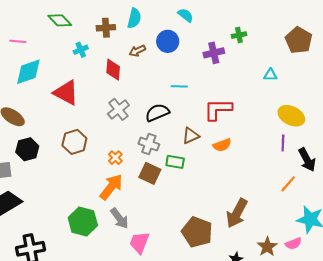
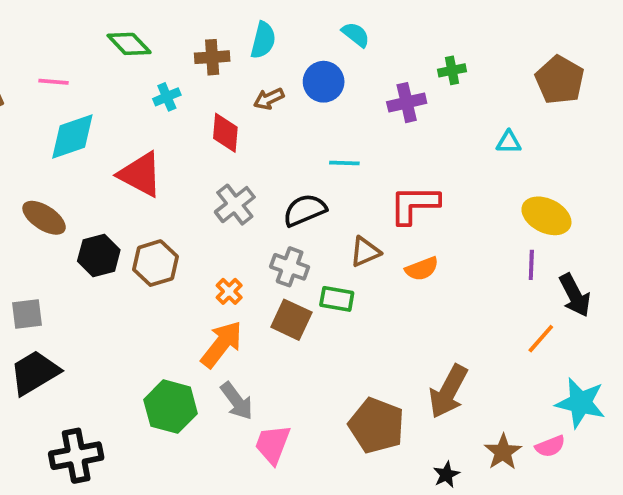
black hexagon: (27, 149) -> (99, 256), moved

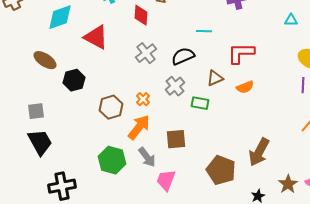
brown hexagon: (155, 263) -> (111, 107), moved
gray cross: (290, 267) -> (175, 86), turned 30
brown square: (291, 320) -> (176, 139), moved, turned -30
black trapezoid: (35, 373) -> (40, 142), turned 92

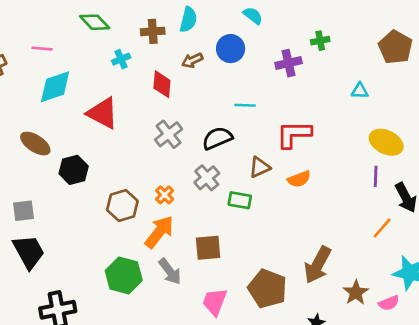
pink trapezoid: (166, 180) -> (215, 302), moved
brown star: (288, 184) -> (356, 293), moved

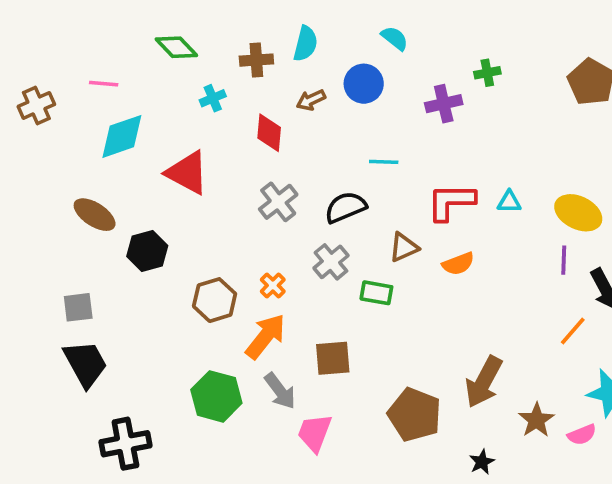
cyan triangle: (360, 91) -> (509, 202), moved
pink trapezoid: (215, 302) -> (315, 433), moved

